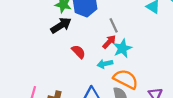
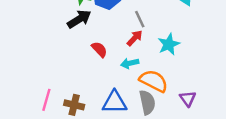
cyan star: (122, 48) -> (169, 44), moved

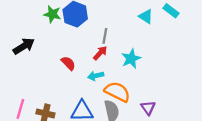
black arrow: (79, 19) -> (24, 46), moved
gray line: (140, 19) -> (105, 36), turned 35

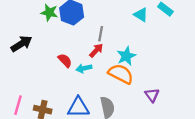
cyan arrow: (96, 76) -> (84, 68), moved
orange semicircle: (117, 92) -> (121, 74), moved
purple triangle: (148, 108) -> (152, 95), moved

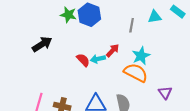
cyan triangle: (141, 15) -> (155, 17), turned -40
gray line: (101, 34) -> (132, 25), moved
cyan arrow: (84, 68) -> (98, 59), moved

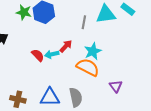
cyan triangle: (155, 17) -> (106, 14), size x1.5

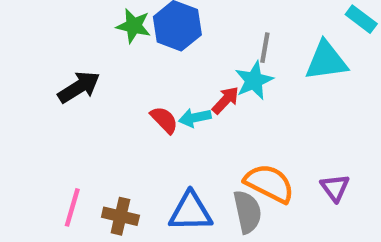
cyan triangle: (106, 14) -> (326, 61), moved
cyan star: (93, 51) -> (254, 80), moved
orange semicircle: (88, 67) -> (269, 183), moved

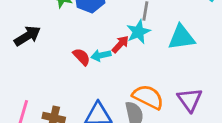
cyan triangle: (326, 61) -> (181, 37), moved
purple triangle: (335, 188) -> (190, 100), size x1.4

